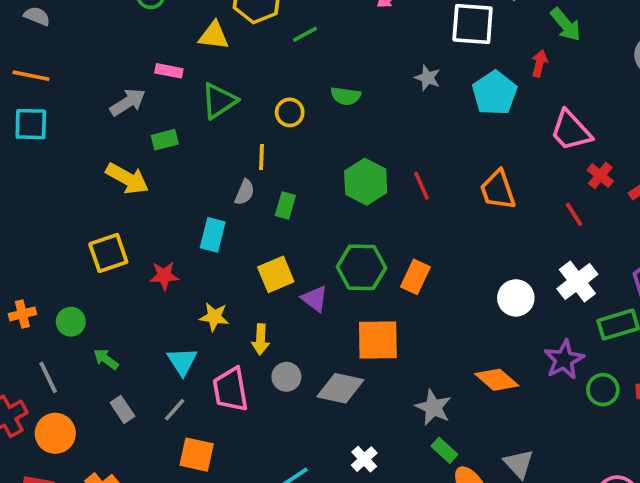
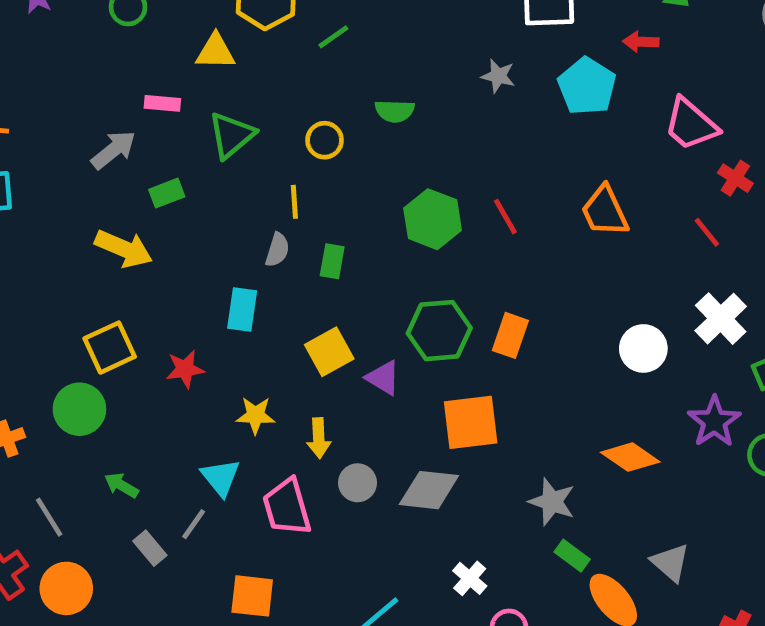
red arrow: (539, 63) -> (641, 42), turned -95
green circle: (71, 322) -> (79, 409), moved, size x1.4
gray line: (175, 410) -> (194, 524), moved

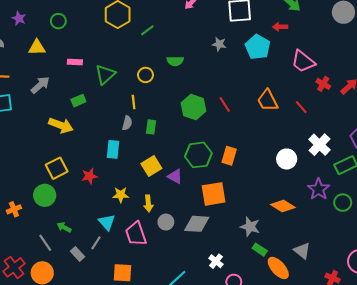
yellow triangle: (215, 52) -> (37, 47), moved
gray arrow: (114, 150) -> (40, 85), moved
red line: (707, 232) -> (301, 107), moved
gray line: (49, 517) -> (45, 243), moved

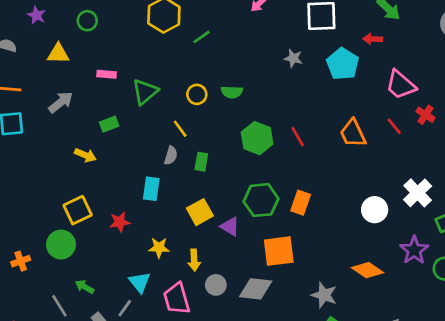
green semicircle: (175, 61) -> (232, 92), moved
yellow line: (134, 102) -> (180, 129), turned -32
red line: (301, 107) -> (394, 126), moved
yellow arrow: (61, 125) -> (85, 155), size x0.7

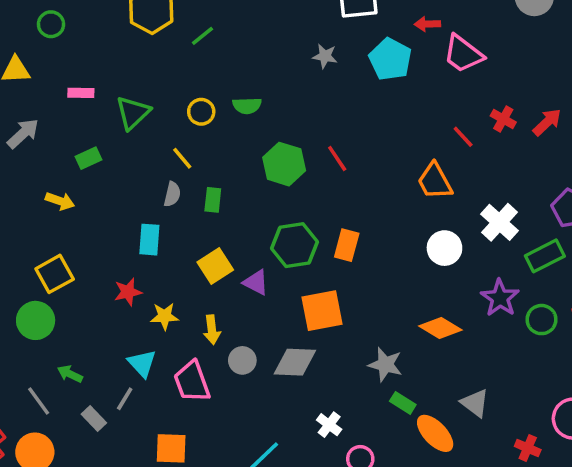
pink trapezoid: (401, 85) -> (463, 54), moved
orange trapezoid: (353, 133) -> (435, 181), moved
red star: (120, 222) -> (128, 292), moved

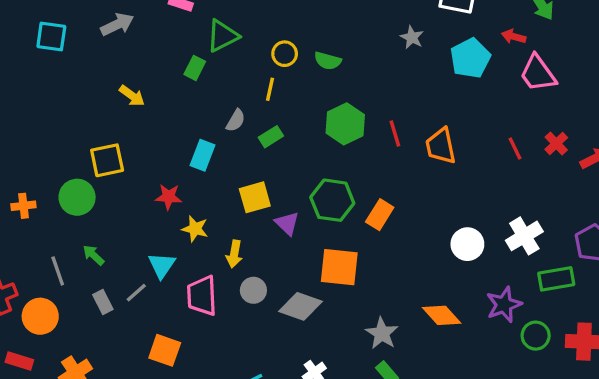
green rectangle: (89, 158) -> (195, 68), moved, turned -55
yellow line: (182, 158) -> (270, 89), moved, turned 35
orange trapezoid: (435, 181) -> (441, 146), moved
green rectangle: (213, 200) -> (271, 137), turned 35

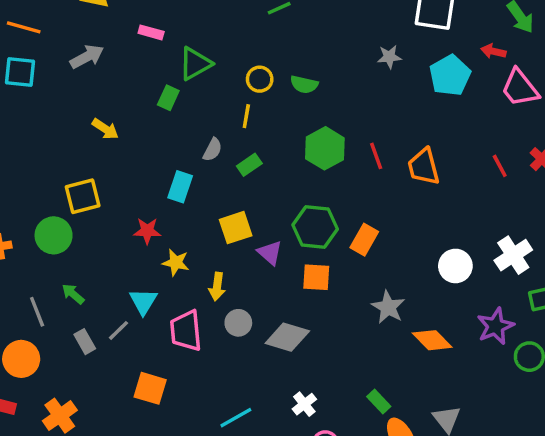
gray star: (412, 37) -> (389, 57), turned -30
orange square: (339, 267) -> (316, 277), moved, size x0.7
gray star: (382, 333) -> (388, 307), moved

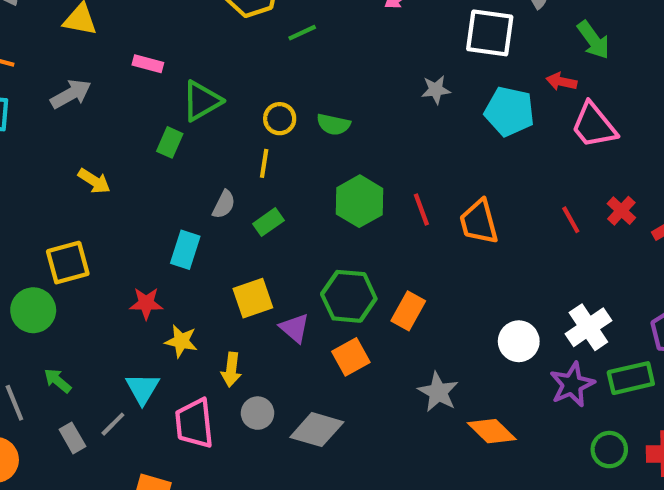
cyan pentagon: (450, 75) -> (509, 111), turned -30
orange square: (316, 277) -> (351, 357), turned -32
purple star: (495, 326) -> (572, 384), moved

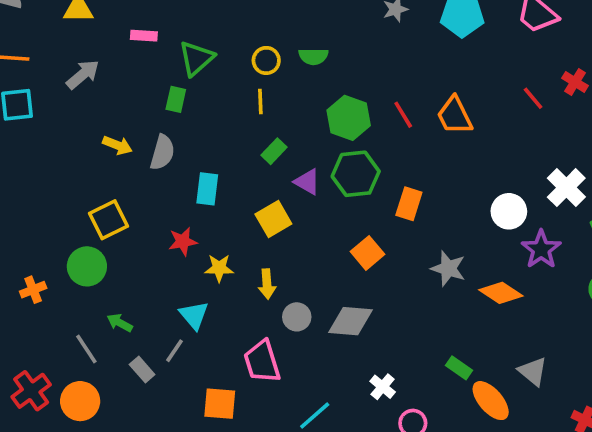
gray semicircle: (224, 204) -> (162, 152), moved, size x1.4
green hexagon: (349, 296) -> (356, 174), moved
purple triangle: (295, 328) -> (307, 182), moved
purple star: (572, 384) -> (541, 249), moved
pink trapezoid: (194, 423) -> (262, 362), moved

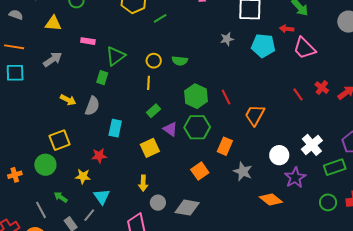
orange trapezoid: (455, 115) -> (255, 115), moved, turned 50
yellow star: (219, 268) -> (83, 176), moved
gray star: (448, 268) -> (243, 171), moved

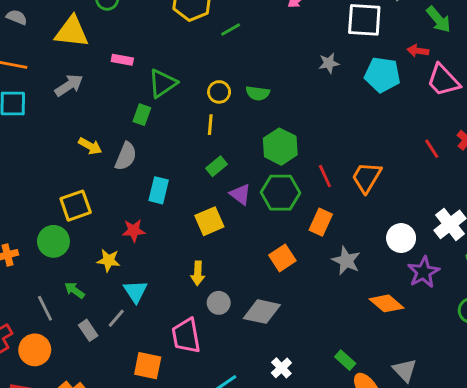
yellow triangle: (53, 23) -> (72, 32), size x1.4
red line: (226, 97) -> (325, 176), moved

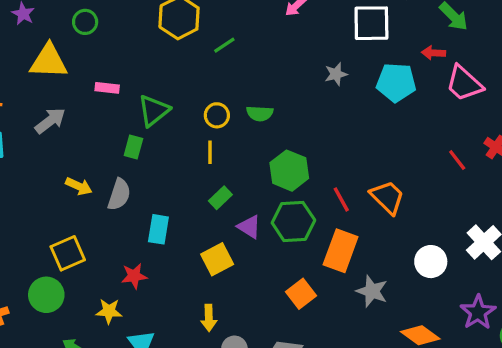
orange trapezoid: (367, 177) -> (387, 197), turned 108
orange rectangle: (321, 222) -> (341, 251), size x1.4
purple star: (424, 272) -> (478, 312), moved

